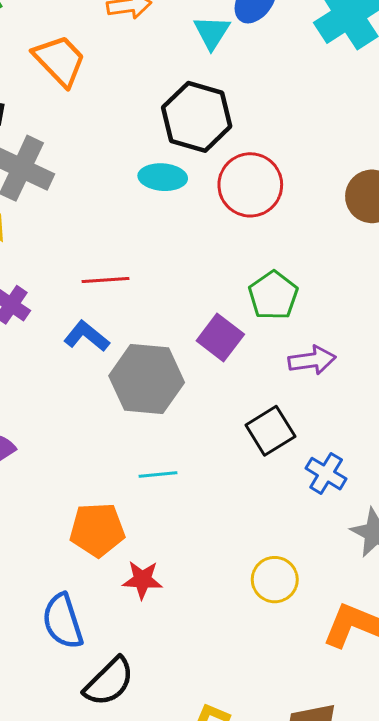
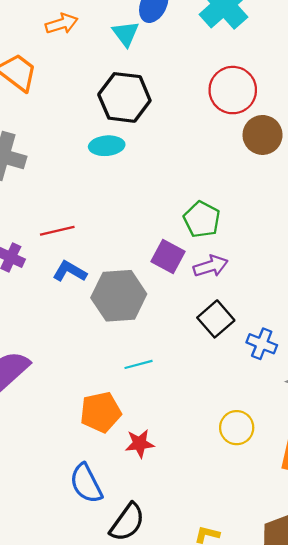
red circle: (250, 185) -> (233, 90), moved
red line: (105, 280) -> (57, 231), moved
purple arrow: (312, 360) -> (211, 266), moved

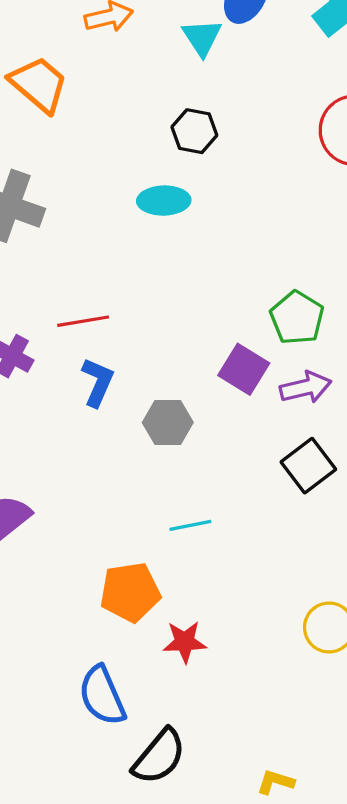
black hexagon: (124, 97) -> (194, 131), size x0.6
blue L-shape: (70, 271) -> (98, 382), turned 80
gray hexagon: (119, 296) -> (168, 422), size x0.6

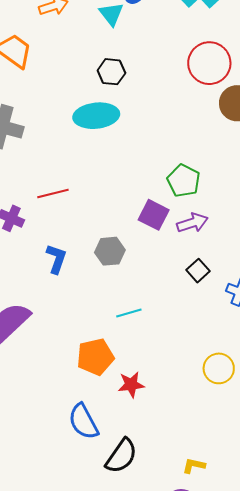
cyan ellipse: (164, 201) -> (96, 116), size x1.4
blue L-shape: (98, 382) -> (56, 259), moved
black square: (308, 466) -> (198, 271), size x0.7

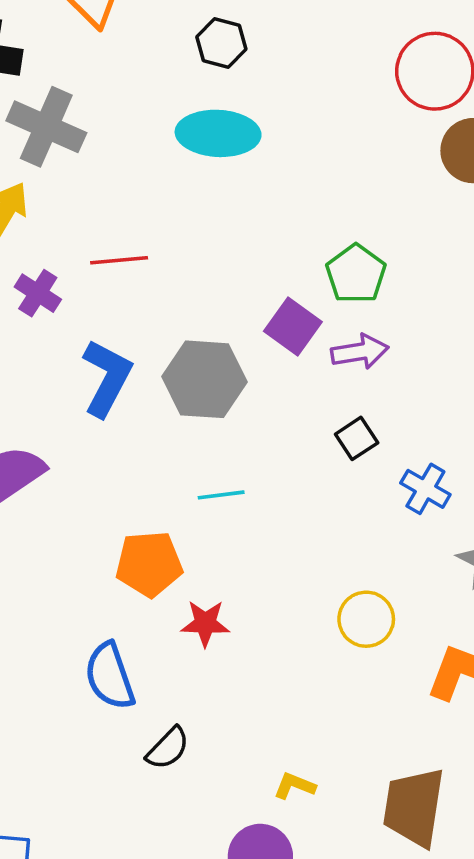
black hexagon: (111, 72) -> (221, 43), moved
gray hexagon: (110, 251) -> (204, 379), size x1.5
blue L-shape: (56, 259) -> (107, 378), size x1.4
black semicircle: (121, 456) -> (168, 748), size x0.7

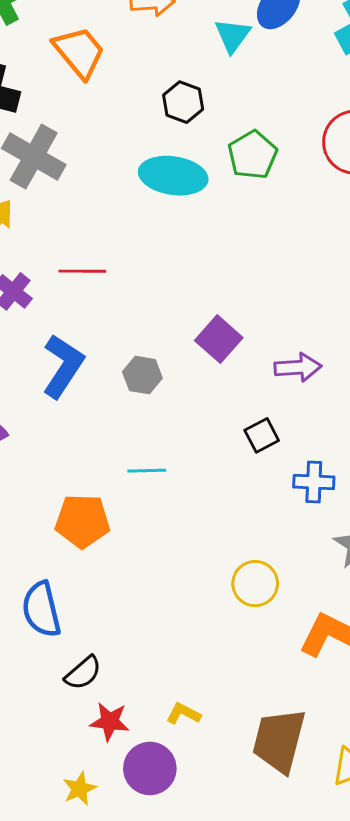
green pentagon: (356, 274) -> (253, 155), moved
purple arrow: (360, 352) -> (298, 367), moved
gray hexagon: (204, 379) -> (142, 375), size x0.6
blue cross: (425, 489) -> (314, 482), turned -33
red star: (205, 623) -> (110, 722), moved

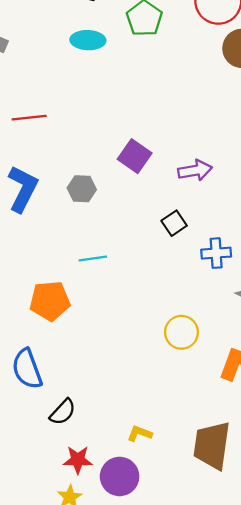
cyan ellipse: (173, 176) -> (88, 40), size x0.7
red star: (110, 722) -> (78, 460), moved

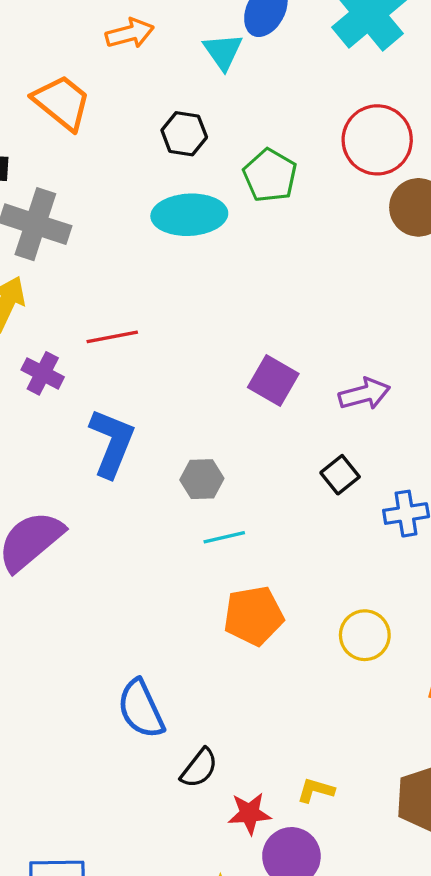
cyan ellipse: (88, 40) -> (189, 215), size x1.4
gray hexagon: (82, 189) -> (202, 479), moved
orange pentagon: (50, 301) -> (254, 616), moved
red star: (78, 460) -> (250, 813), moved

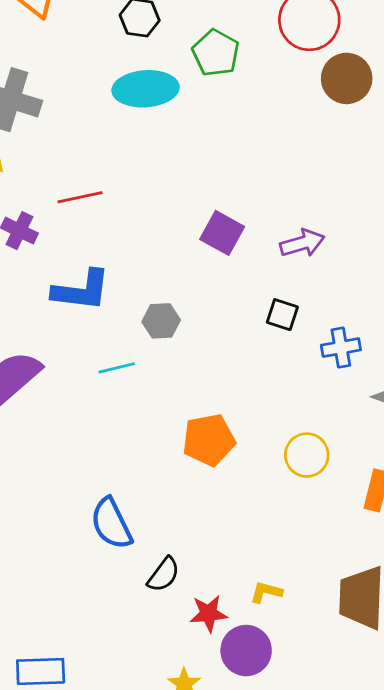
blue L-shape: (112, 443) -> (81, 290), turned 76
black square: (340, 475) -> (282, 315), turned -32
cyan line: (224, 537) -> (117, 368), moved

